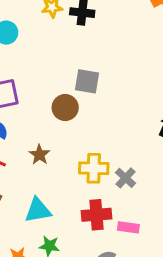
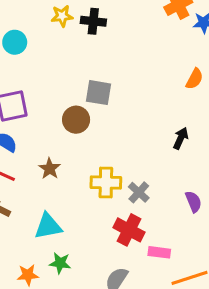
red cross: (96, 215) -> (129, 230), moved, turned 32
pink rectangle: (128, 227) -> (159, 252), moved

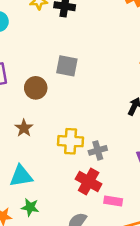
brown circle: (76, 120) -> (36, 88), moved
gray cross: (139, 192) -> (98, 150), turned 30

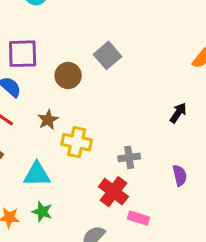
gray square: (67, 66) -> (108, 55), turned 30
yellow cross: (71, 141) -> (77, 142), moved

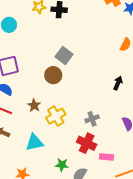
brown circle: (68, 75) -> (53, 75), moved
yellow cross: (77, 142) -> (56, 116), turned -30
green star: (42, 212) -> (62, 165), moved

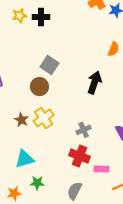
black arrow: (118, 83) -> (94, 83), moved, size x1.5
yellow cross: (56, 116) -> (44, 118), moved
green star: (62, 165) -> (37, 183), moved

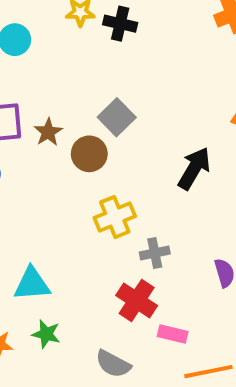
yellow cross: (44, 118) -> (115, 217), moved
brown star: (21, 120) -> (48, 132), moved
gray semicircle: (75, 191) -> (113, 364), turned -102

